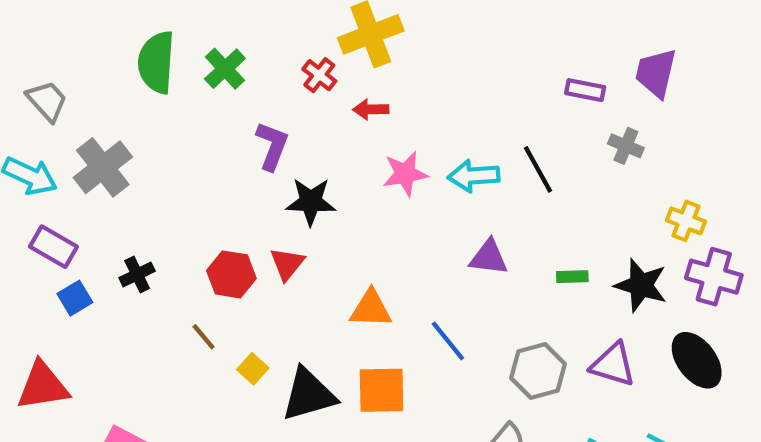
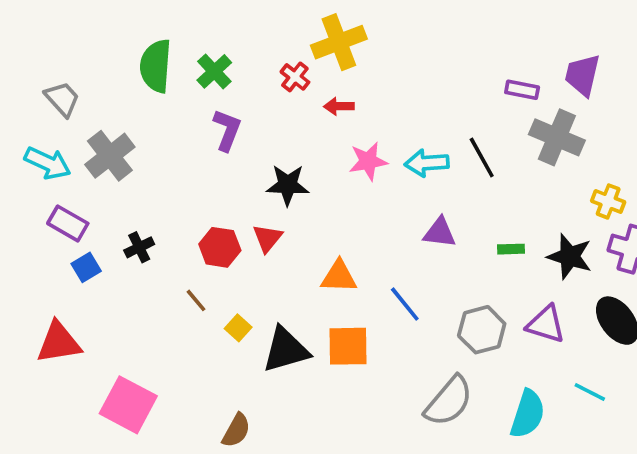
purple L-shape: (272, 146) -> (227, 130), moved
gray cross: (626, 146) -> (557, 137), size x1.8

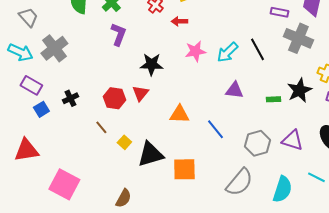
cyan arrow: (427, 163) -> (227, 52), turned -40
black star: (570, 256) -> (299, 90), moved, turned 30
orange square: (348, 346) -> (184, 169), moved

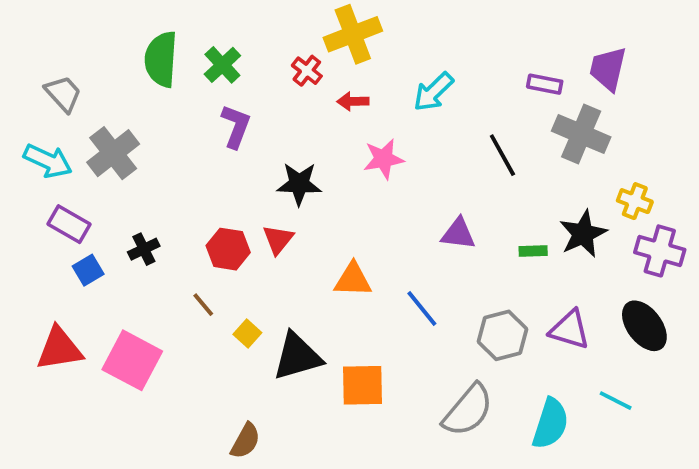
cyan arrow: (227, 52) -> (433, 92), moved
pink square: (64, 184) -> (132, 360), moved

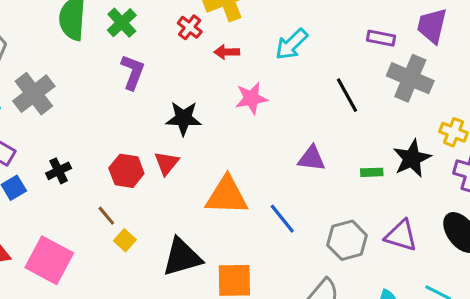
orange triangle: (353, 280) -> (227, 195), size x1.4
yellow square: (247, 333) -> (125, 240), moved

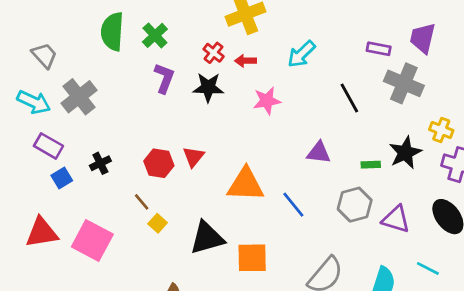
red cross: (190, 27) -> (214, 53), moved
black star: (184, 118) -> (208, 87), moved
gray hexagon: (347, 240) -> (355, 205), moved

